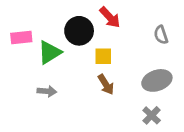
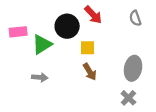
gray semicircle: (161, 35) -> (135, 18), moved
gray ellipse: (157, 80) -> (133, 68), turned -60

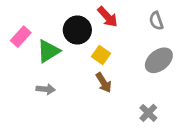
pink rectangle: (18, 32) -> (21, 37), turned -42
yellow square: (88, 48) -> (101, 55), turned 35
gray ellipse: (133, 68) -> (159, 60), moved, turned 40

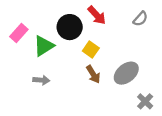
gray semicircle: (156, 21) -> (140, 19), turned -119
gray ellipse: (159, 60) -> (126, 73), moved
gray cross: (148, 113) -> (145, 101), moved

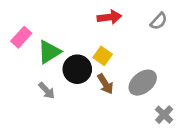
red arrow: (97, 15) -> (109, 17), turned -54
black circle: (70, 27) -> (77, 69), moved
gray arrow: (41, 80) -> (47, 91), turned 42

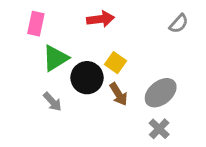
red arrow: (109, 17) -> (101, 19), moved
pink rectangle: (21, 37) -> (36, 24), moved, turned -30
gray cross: (164, 115) -> (159, 129), moved

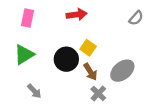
green triangle: (55, 58) -> (24, 55), moved
gray arrow: (52, 102) -> (34, 91), moved
gray cross: (159, 129) -> (98, 93), moved

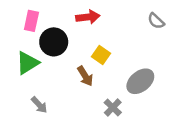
gray semicircle: (136, 18) -> (156, 21), turned 91
black circle: (66, 59) -> (54, 42), moved
brown arrow: (90, 72) -> (85, 76), moved

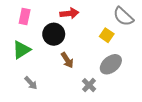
gray semicircle: (156, 21) -> (123, 16), size x1.5
black circle: (54, 42) -> (54, 34), moved
yellow square: (101, 55) -> (107, 35), moved

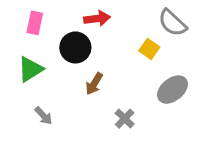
brown arrow: (67, 60) -> (94, 84), turned 63
gray ellipse: (111, 64) -> (172, 90), moved

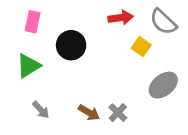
red arrow: (97, 18) -> (121, 18), moved
brown arrow: (94, 84) -> (89, 113), moved, turned -90

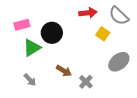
pink rectangle: (33, 22) -> (22, 25), moved, turned 63
green triangle: (28, 66) -> (32, 48), moved
brown arrow: (89, 113) -> (64, 71), moved

